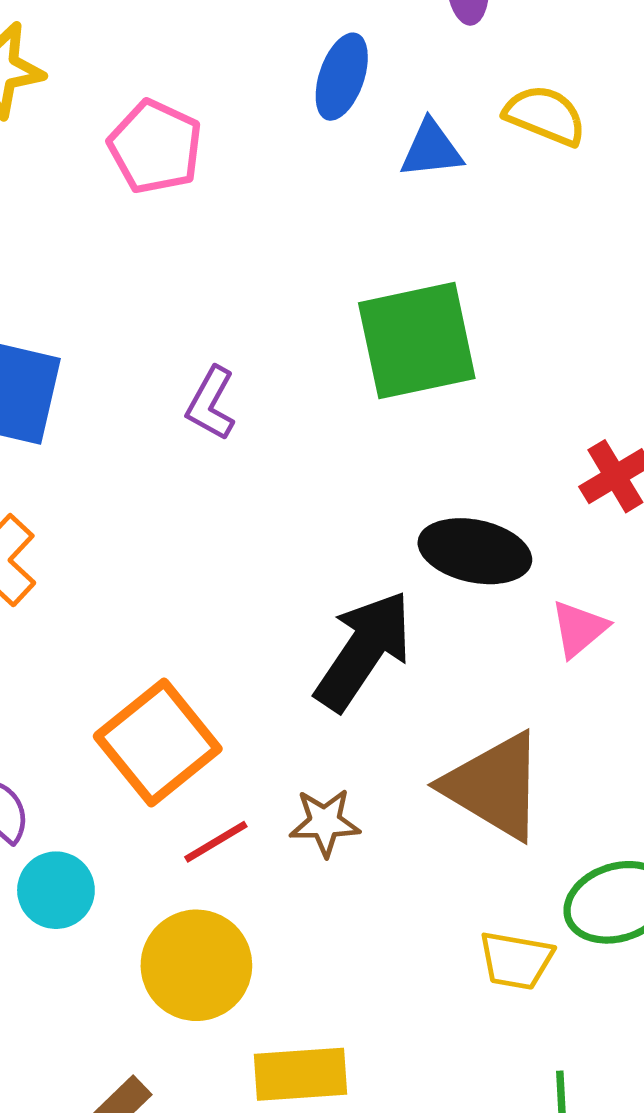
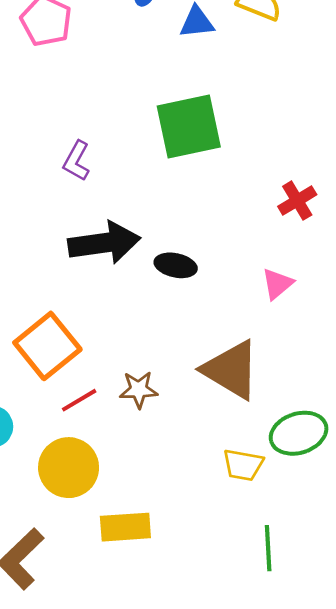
black ellipse: (475, 551) -> (176, 265), moved, size x0.7
black arrow: (364, 650) -> (104, 243), moved, turned 48

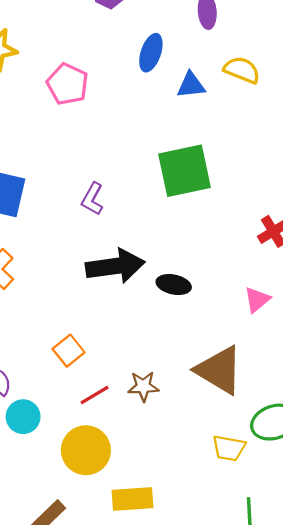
orange square: (47, 346) -> (69, 351), size x0.6

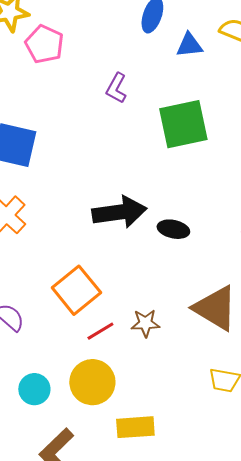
pink pentagon: (67, 84) -> (44, 44), moved
purple L-shape: (92, 199) -> (116, 88), moved
orange square: (69, 351) -> (76, 290), size x1.6
cyan circle: (23, 417) -> (34, 389), moved

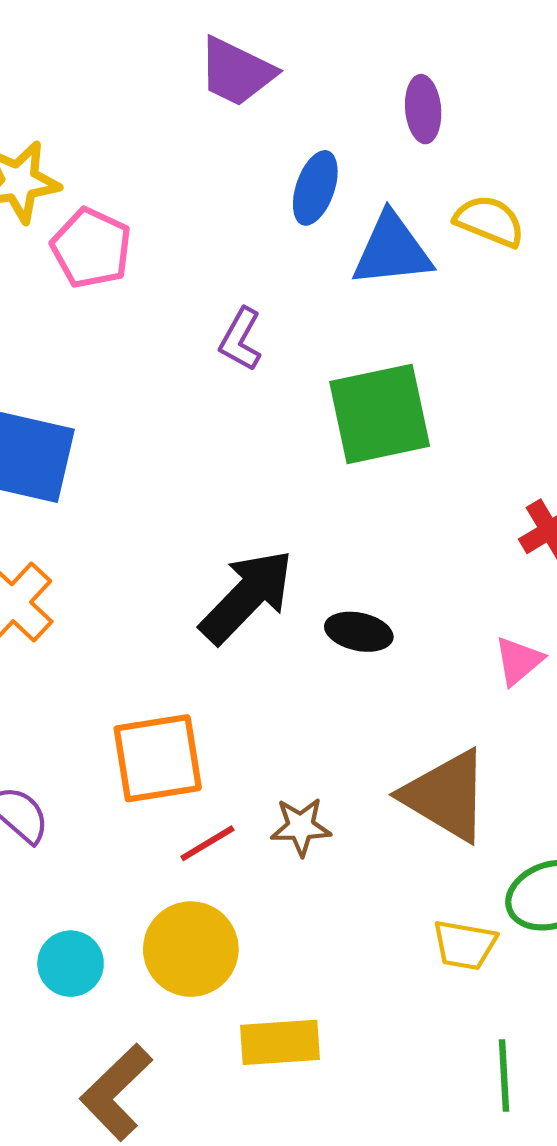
blue triangle: (189, 45) -> (392, 250), size x1.5
black arrow: (119, 212) -> (247, 596), turned -38
orange square: (76, 290) -> (158, 758), turned 30

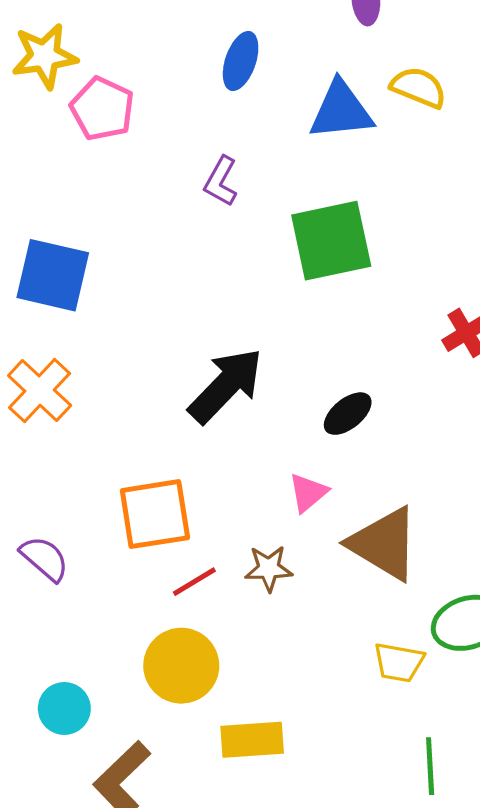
blue ellipse: (315, 188) -> (241, 61), moved
black ellipse: (359, 632) -> (348, 414), moved, turned -51
pink triangle: (519, 661) -> (308, 493), moved
cyan circle: (71, 964) -> (64, 708), moved

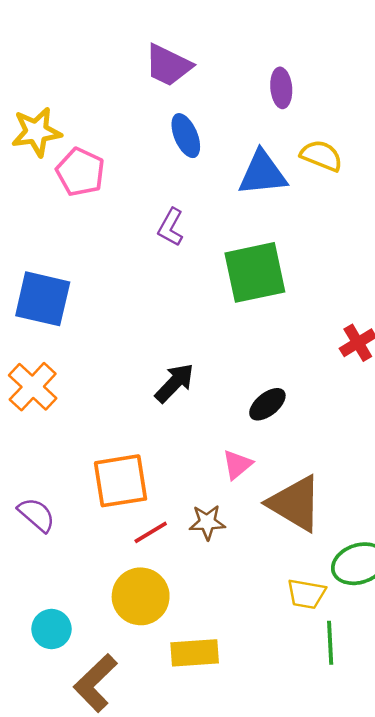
blue ellipse: (241, 61) -> (186, 136), turned -42
black arrow: (226, 386) -> (175, 383), size x0.7
green line: (430, 766) -> (330, 643), moved

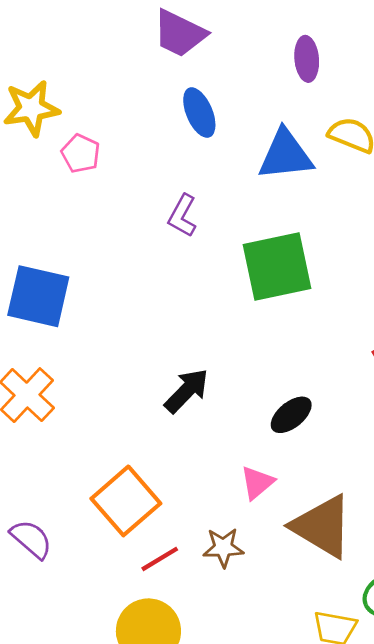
pink pentagon: (80, 172) -> (81, 154), size x0.7
orange square: (121, 481) -> (126, 501), turned -32

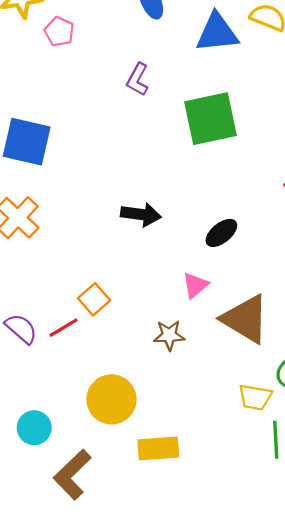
black arrow: (187, 391) -> (141, 214), turned 54
orange square: (126, 501) -> (94, 299), size x0.6
red line: (160, 559) -> (64, 328), moved

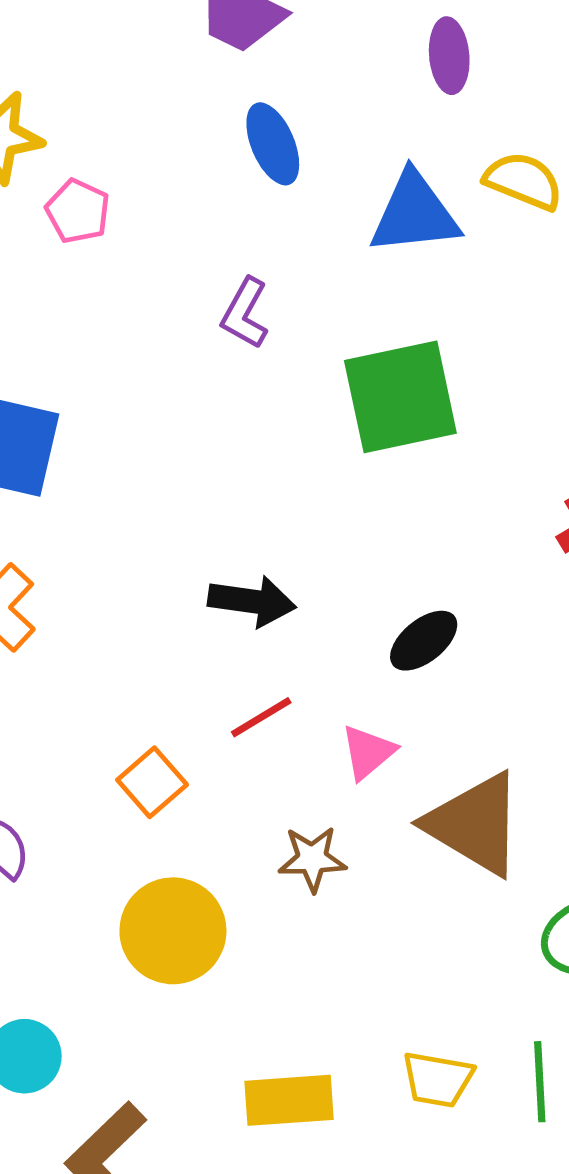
red line: (64, 328) -> (261, 717), moved
yellow trapezoid: (255, 397) -> (438, 1079), moved
yellow circle: (111, 399) -> (173, 931), moved

